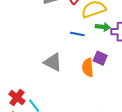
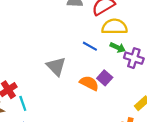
orange semicircle: (88, 67) -> (89, 83), turned 102

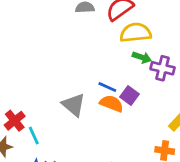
blue line: (90, 46) -> (107, 87), moved
gray triangle: (56, 66) -> (74, 105), moved

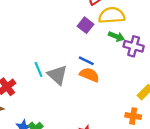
purple square: (130, 95) -> (85, 25), moved
cyan line: (34, 136) -> (38, 69), moved

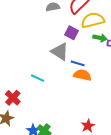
cyan line: (38, 69) -> (38, 78), turned -32
gray triangle: (57, 75) -> (60, 52), moved

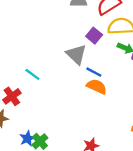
cyan line: (38, 78) -> (32, 74), moved

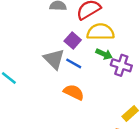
blue line: (94, 72) -> (74, 63), moved

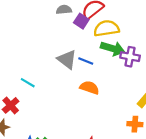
purple square: (73, 41) -> (81, 21), moved
green arrow: (104, 54) -> (113, 48), size x1.5

